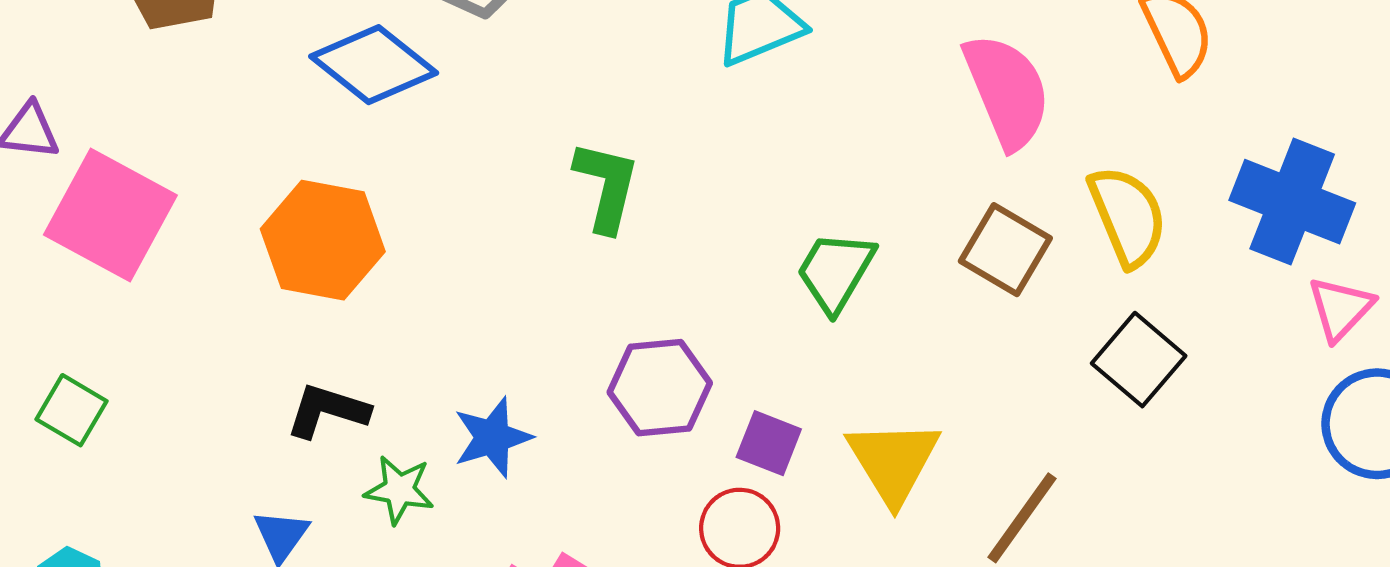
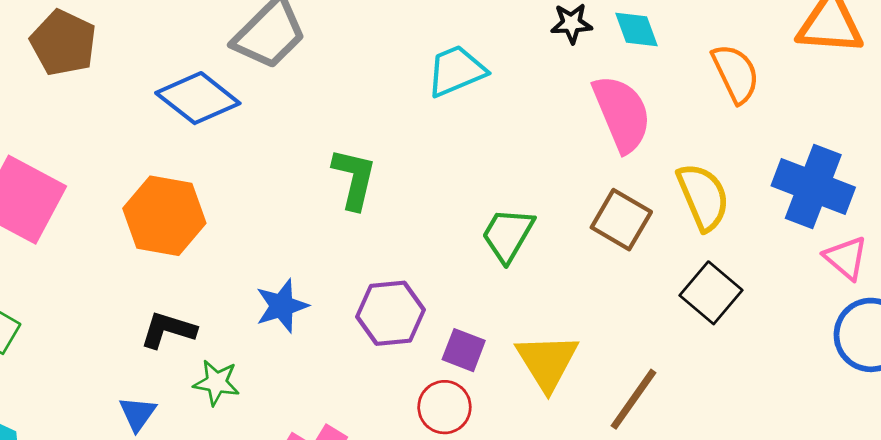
pink triangle: (1340, 308) -> (846, 258), turned -33
blue star: (492, 437) -> (282, 306), moved

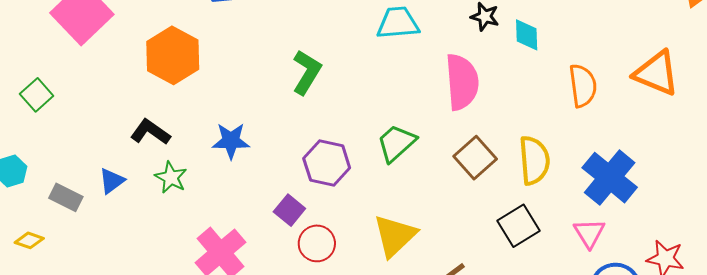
pink semicircle: (622, 113) -> (462, 82), moved
pink triangle: (846, 258) -> (589, 233), moved
purple hexagon: (390, 313) -> (327, 163), moved
purple square: (464, 350) -> (289, 210), moved

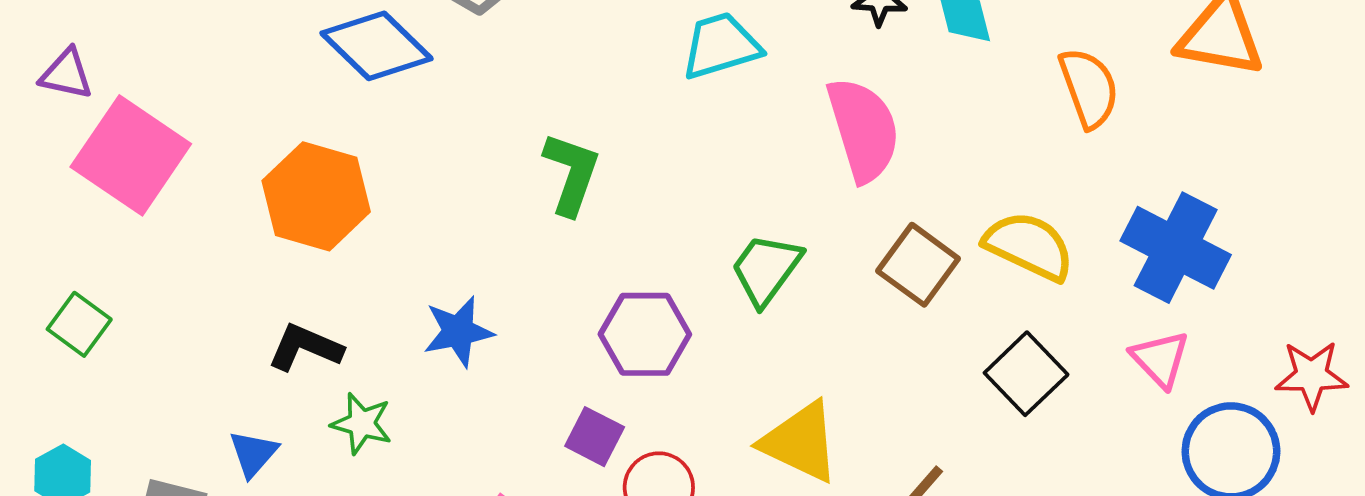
yellow semicircle: (534, 160) -> (1029, 246), turned -48
yellow triangle: (395, 236) -> (800, 442), turned -39

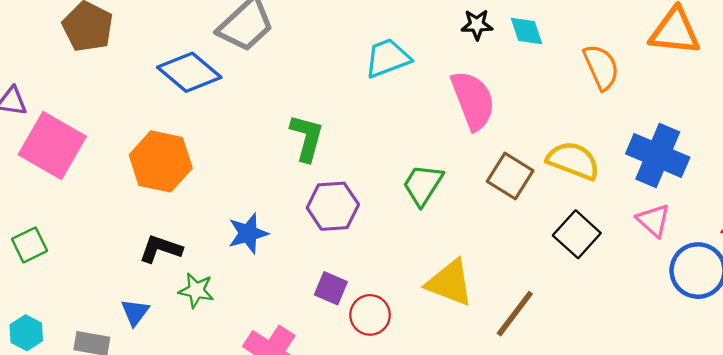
green square: (79, 324) -> (30, 245), turned 32
purple hexagon: (645, 334) -> (333, 206), moved

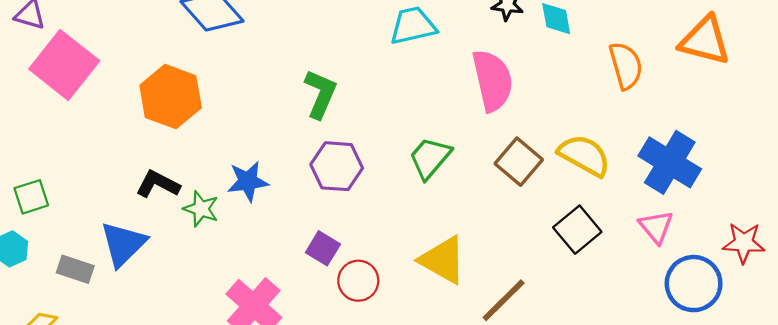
green square: (30, 245) -> (31, 197), moved
green star: (196, 290) -> (201, 209), moved
blue triangle: (135, 312) -> (123, 244), size x1.6

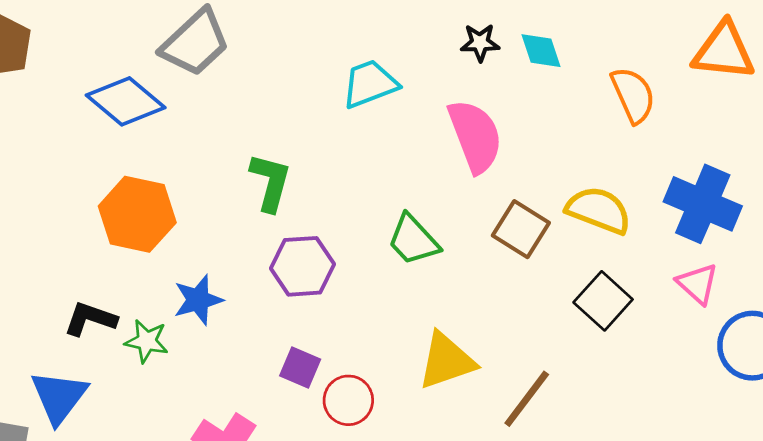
orange hexagon: (171, 97) -> (137, 214), moved
green trapezoid: (430, 158) -> (413, 240), turned -75
yellow triangle: (443, 260) -> (446, 361), turned -40

